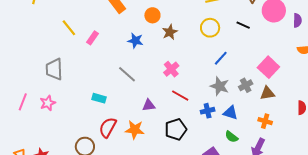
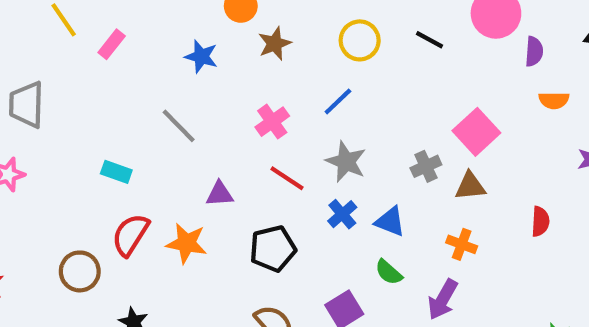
purple semicircle: (297, 20) -> (534, 51), moved
blue line: (221, 58) -> (338, 101), moved
gray star: (220, 86) -> (346, 162), moved
blue cross: (208, 111) -> (342, 214), turned -32

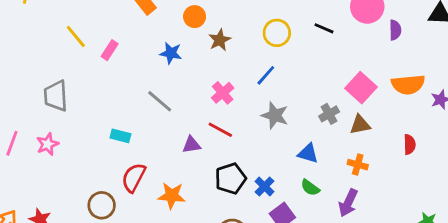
orange semicircle: (554, 100) -> (408, 85), moved, size x1.6
red line: (287, 178) -> (220, 130), moved
blue cross: (342, 214) -> (265, 186), moved
orange star: (187, 243) -> (172, 196), moved

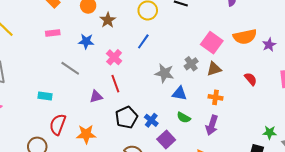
pink rectangle: (110, 50) -> (53, 33), moved, turned 56
blue star: (171, 53) -> (86, 41), moved
gray star: (275, 115) -> (164, 73), moved
red line: (220, 130) -> (115, 84), turned 48
red semicircle: (410, 144) -> (251, 79), turned -32

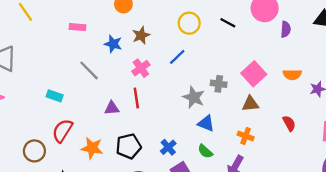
brown star: (108, 20) -> (141, 35), moved
orange semicircle: (245, 37) -> (292, 75), size x0.7
gray cross: (191, 64) -> (219, 84), moved, turned 32
black pentagon: (126, 117) -> (129, 146), moved

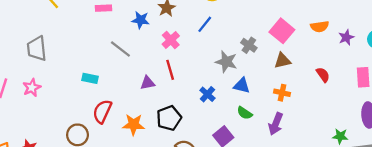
gray cross: (219, 84) -> (249, 45), turned 35
blue cross: (168, 147) -> (207, 94), moved

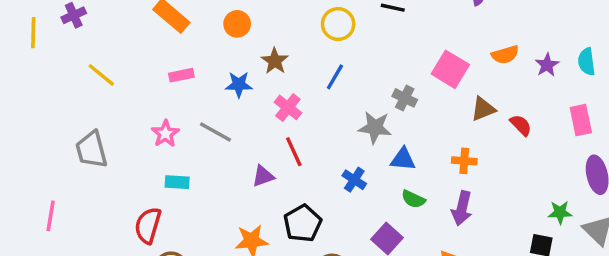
brown triangle: (282, 61) -> (483, 109), moved
pink star: (32, 88) -> (165, 134), moved
red semicircle: (102, 111) -> (148, 225), moved

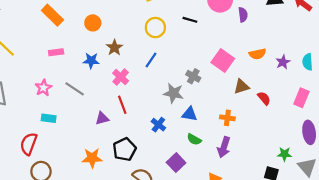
pink rectangle: (581, 120) -> (301, 98), turned 30

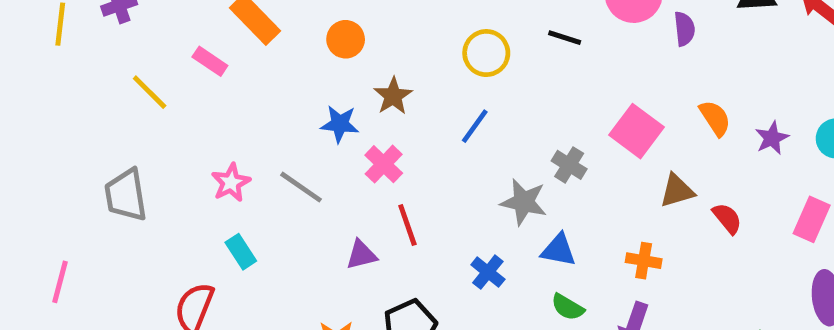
pink rectangle: (56, 52) -> (210, 61), moved, turned 40
orange semicircle: (258, 54) -> (715, 118), turned -112
pink cross: (121, 77) -> (384, 164), moved
cyan rectangle: (49, 118) -> (241, 252), turned 48

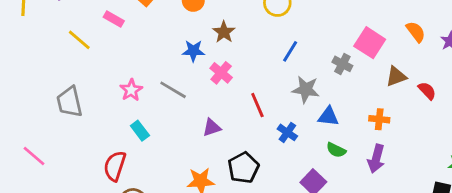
blue line: (475, 126) -> (290, 51), moved
gray cross: (569, 165) -> (342, 64), moved
red line: (407, 225) -> (257, 105), moved
pink line: (60, 282) -> (34, 156), turned -60

